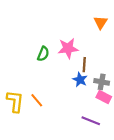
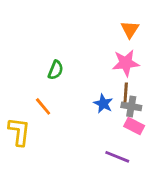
pink star: (68, 48) -> (126, 63), moved
brown line: (84, 65) -> (126, 92), moved
orange line: (37, 100) -> (43, 106), moved

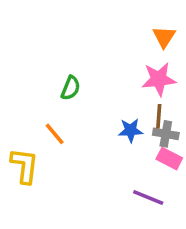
blue star: (103, 104) -> (131, 130), turned -30

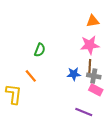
orange triangle: (164, 37) -> (93, 21), turned 48

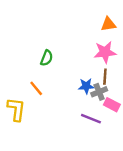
gray cross: (94, 76) -> (99, 92), moved, turned -32
purple line: (84, 112) -> (91, 119), moved

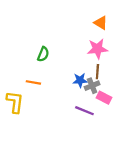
orange triangle: (108, 24) -> (101, 23), turned 40
orange line: (36, 88) -> (33, 82), turned -40

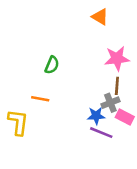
orange triangle: (101, 23) -> (100, 17), moved
blue star: (80, 80) -> (96, 116), moved

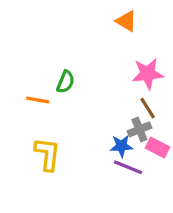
brown line: (117, 86) -> (148, 108), turned -36
orange line: (40, 99) -> (38, 100), moved
yellow L-shape: (18, 122) -> (47, 154), moved

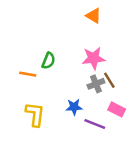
pink star: (148, 74) -> (94, 58), moved
gray cross: (139, 129) -> (96, 84), moved
blue star: (121, 146) -> (74, 107), moved

